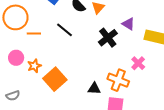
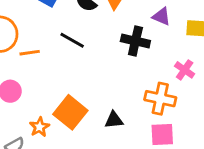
black cross: (108, 38) -> (135, 41), turned -30
orange star: (34, 66) -> (40, 127), moved
black triangle: (94, 89) -> (114, 120), moved

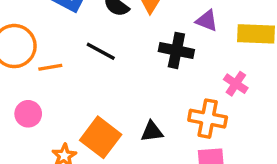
black triangle: (114, 120) -> (152, 132), moved

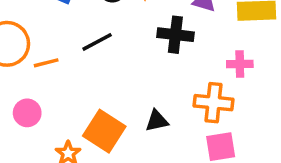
black line: (101, 51) -> (97, 42), turned -52
pink cross: (236, 84) -> (240, 64), turned -30

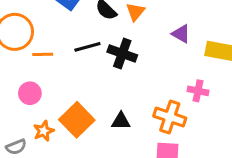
black cross: (175, 35) -> (122, 54), moved
pink circle: (27, 113) -> (30, 93), moved

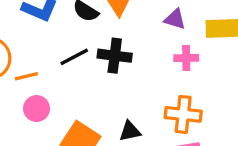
pink cross: (198, 91) -> (186, 58), moved
pink circle: (30, 93) -> (37, 109), moved

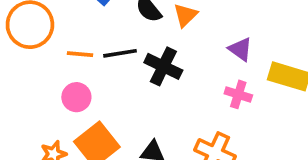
orange line: (26, 76) -> (80, 54), moved
pink circle: (37, 109) -> (76, 97), moved

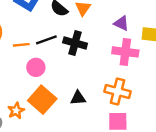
pink cross: (238, 94) -> (125, 52), size x1.5
pink circle: (76, 97) -> (36, 67), moved

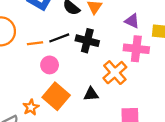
orange cross: (117, 91) -> (115, 73), moved, turned 35

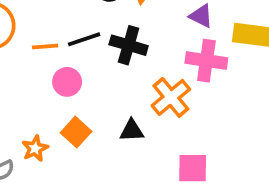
orange square: (56, 96) -> (76, 132), size x0.7

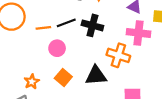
orange cross: (171, 97) -> (118, 55), turned -30
black triangle: (132, 131) -> (96, 76), size x1.5
orange star: (35, 148) -> (32, 82), moved

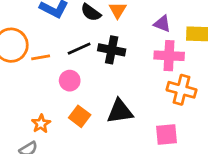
orange line: (43, 28) -> (41, 57), moved
orange cross: (118, 55) -> (182, 90), moved

